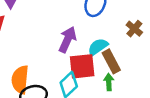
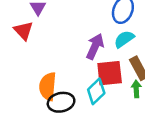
cyan semicircle: (98, 47) -> (124, 39), moved

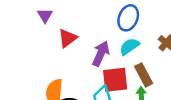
red triangle: (23, 31) -> (68, 38), moved, turned 36

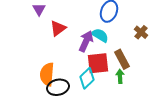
cyan semicircle: (129, 46) -> (100, 35), moved, turned 66

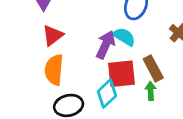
red triangle: (58, 28) -> (53, 35), moved
orange semicircle: (47, 74) -> (54, 70), moved

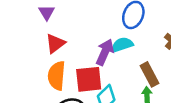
cyan semicircle: (124, 37) -> (122, 45), turned -50
red square: (121, 74) -> (89, 79), moved

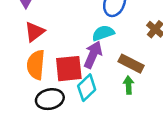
purple arrow: (105, 52) -> (93, 55), moved
brown rectangle: (149, 74) -> (131, 64), turned -35

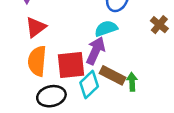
brown rectangle: (131, 64) -> (113, 75), moved

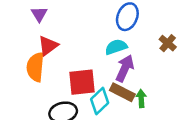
purple arrow: (96, 51) -> (125, 68), moved
orange semicircle: (37, 61) -> (35, 67), moved

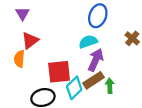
orange semicircle: (35, 67) -> (19, 59), size x0.7
brown rectangle: (122, 92) -> (94, 80), turned -60

